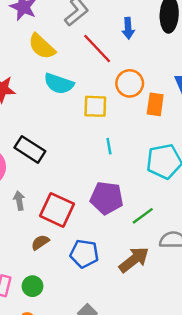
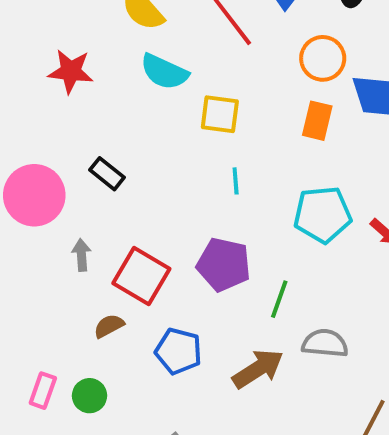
orange circle: (130, 83) -> (323, 58), moved
black rectangle: (30, 149) -> (107, 174), size x0.7
green line: (143, 216) -> (279, 299), turned -40

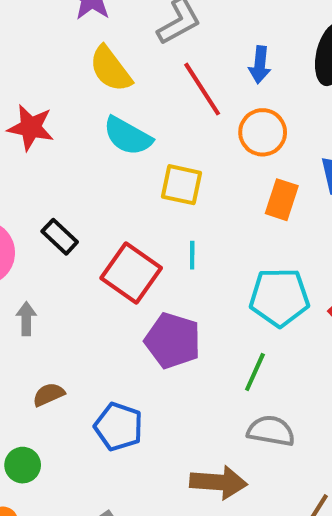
orange circle: (323, 58) -> (263, 132), moved
red square: (141, 276) -> (131, 273), moved
green line: (279, 299) -> (255, 372), moved
brown arrow: (258, 369) -> (218, 482), moved, turned 32

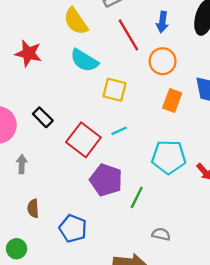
cyan line: (192, 255) -> (119, 131), turned 63
green line: (255, 372) -> (137, 197), moved
brown semicircle: (49, 395) -> (33, 208), turned -72
gray semicircle: (271, 431) -> (161, 234), size x0.7

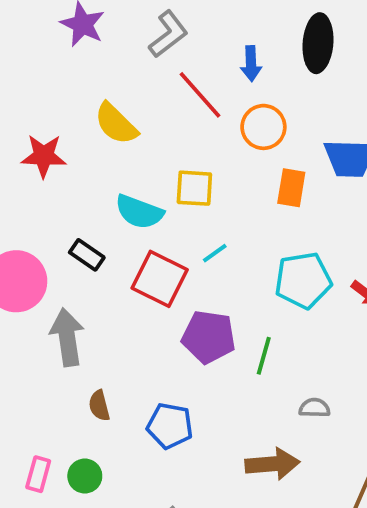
yellow semicircle: (76, 21) -> (116, 124), moved
cyan semicircle: (84, 60) -> (139, 212), moved
gray arrow: (22, 164) -> (67, 337), size x1.8

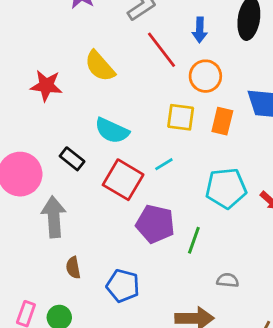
yellow square: (194, 188) -> (181, 117), moved

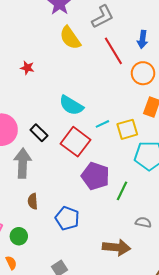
yellow semicircle: (100, 66) -> (70, 38), moved
red star: (46, 86) -> (27, 68), size x0.6
yellow square: (181, 117) -> (127, 129), moved, turned -30
black rectangle: (72, 159) -> (39, 133), moved
cyan line: (164, 164) -> (102, 124), moved

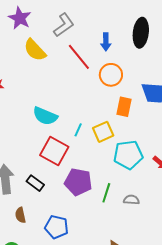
cyan line: (102, 124) -> (78, 130), turned -32
black rectangle: (39, 133) -> (35, 183), moved
gray semicircle: (143, 222) -> (131, 200), moved

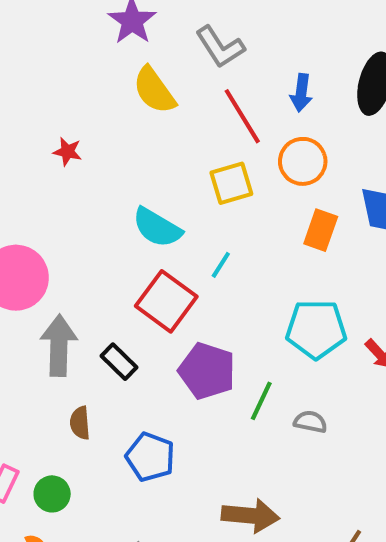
gray L-shape: (64, 25) -> (220, 47), turned 85
yellow square: (103, 132) -> (231, 183), moved

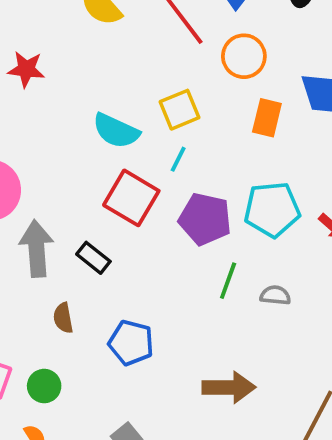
red star: (67, 152) -> (26, 69), size x1.4
yellow square: (231, 183) -> (180, 110), moved
purple pentagon: (207, 371) -> (205, 219), moved

